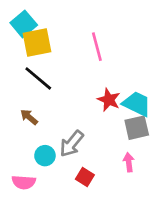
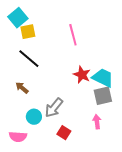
yellow square: (37, 43) -> (28, 32), size x0.7

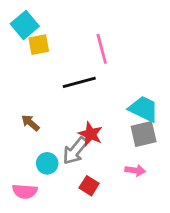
black line: (29, 59) -> (79, 82), moved, turned -55
red star: (82, 75) -> (90, 134), moved
pink arrow: (97, 122) -> (135, 170), turned 104

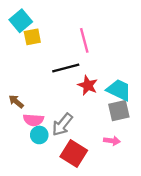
brown arrow: (30, 123) -> (16, 101), moved
red star: (90, 134) -> (88, 85), moved
red square: (89, 186) -> (74, 153), size x1.6
pink semicircle: (25, 191) -> (33, 120), moved

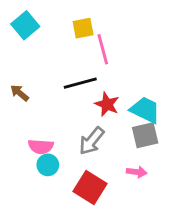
yellow square: (32, 37) -> (83, 28), moved
brown arrow: (16, 101) -> (20, 93), moved
gray arrow: (62, 125) -> (92, 141), moved

